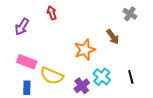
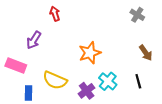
purple arrow: (22, 27) -> (34, 40), moved
brown arrow: (113, 37) -> (146, 53), moved
pink rectangle: (27, 62) -> (16, 65), moved

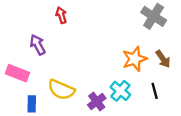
gray cross: (137, 15) -> (154, 16), size x1.5
purple arrow: (34, 40) -> (38, 45), turned 120
orange star: (90, 53) -> (135, 59), moved

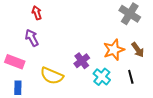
red arrow: (61, 15) -> (37, 13), moved
purple cross: (97, 101) -> (82, 61), moved
blue rectangle: (32, 104) -> (18, 88), moved

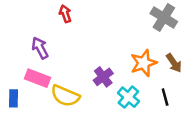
red arrow: (37, 13) -> (65, 14), moved
pink rectangle: (15, 62) -> (37, 78), moved
blue rectangle: (18, 88) -> (13, 98), moved

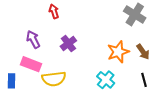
purple cross: (103, 77) -> (68, 44), moved
yellow semicircle: (65, 96) -> (54, 79), turned -30
black line: (165, 97) -> (144, 80), moved

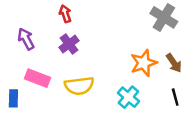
purple arrow: (33, 39) -> (26, 39), moved
purple cross: (68, 44) -> (69, 44), moved
yellow semicircle: (54, 79) -> (79, 86), moved

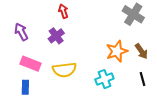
red arrow: (65, 14) -> (63, 11), moved
cyan cross: (128, 97) -> (104, 79), turned 30
blue rectangle: (13, 98) -> (25, 87), moved

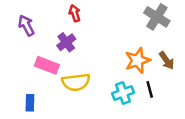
purple arrow: (21, 32) -> (26, 25), moved
pink rectangle: (31, 64) -> (47, 65), moved
black line: (142, 79) -> (150, 89), moved

